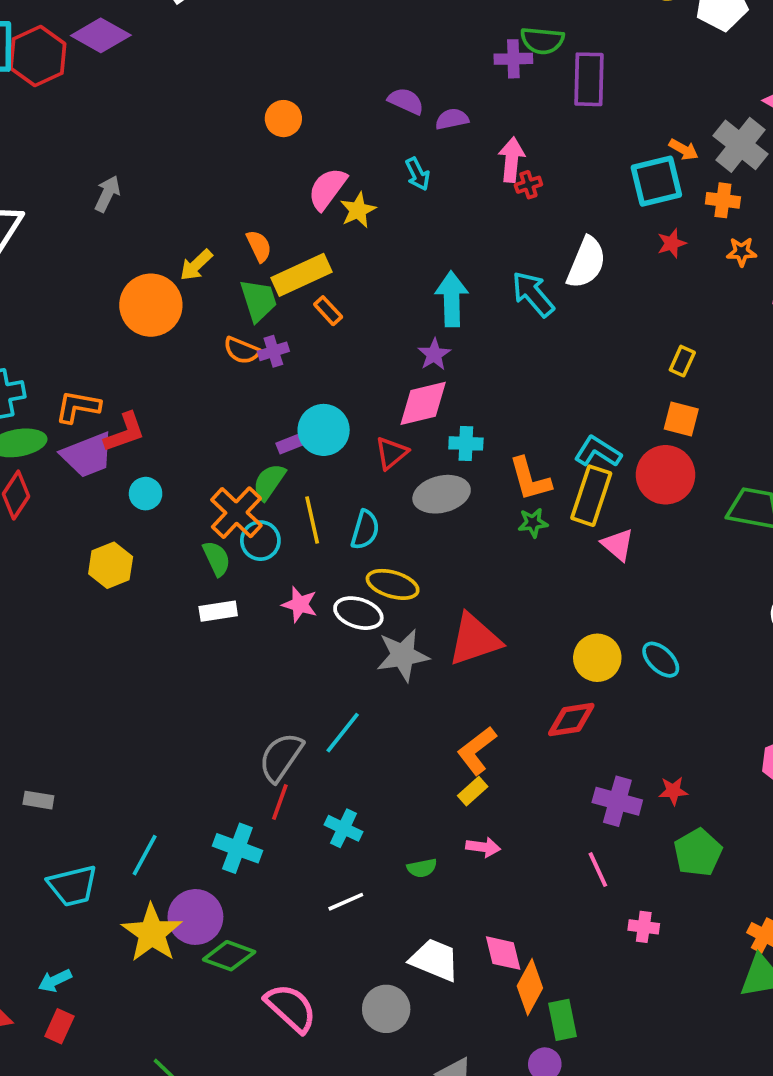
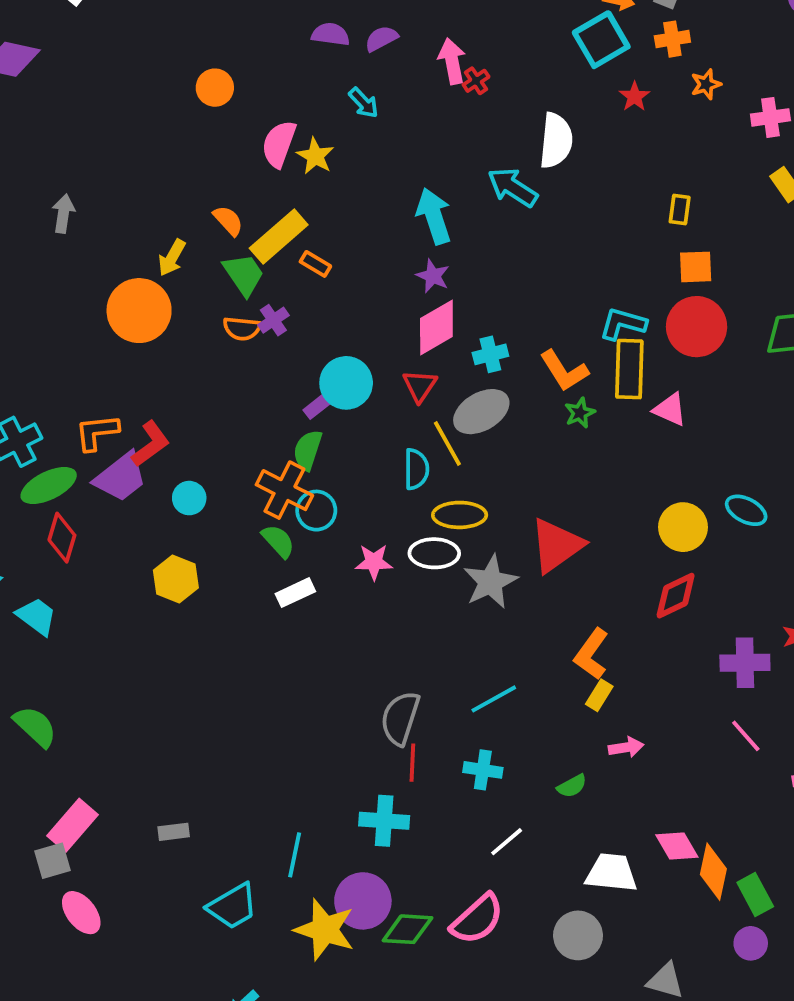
yellow line: (312, 520) -> (447, 443), moved
cyan line: (343, 733) -> (494, 699), moved, turned 39
pink semicircle: (291, 1008) -> (477, 919), moved, turned 112

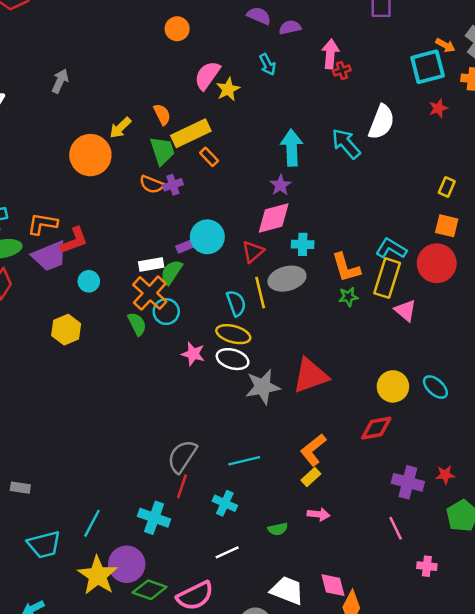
cyan semicircle: (416, 469) -> (236, 303), turned -35
yellow ellipse: (460, 515) -> (233, 334), moved
white rectangle: (295, 593) -> (151, 264), moved

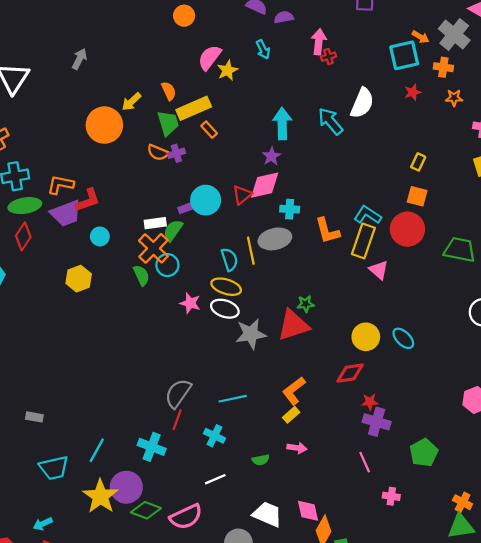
red triangle: (253, 252) -> (242, 195), moved
green star: (348, 297) -> (306, 304), moved
red star: (445, 475) -> (370, 402), moved

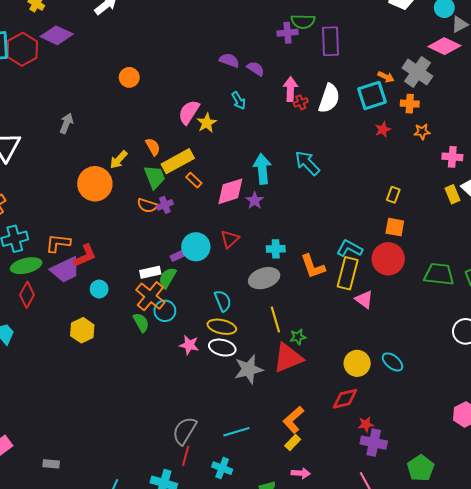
orange circle: (184, 16) -> (129, 77), moved
purple semicircle: (284, 17) -> (256, 69), turned 48
white semicircle: (362, 103) -> (329, 98), moved
pink diamond: (265, 185) -> (230, 191), moved
yellow line: (251, 251) -> (275, 320), moved

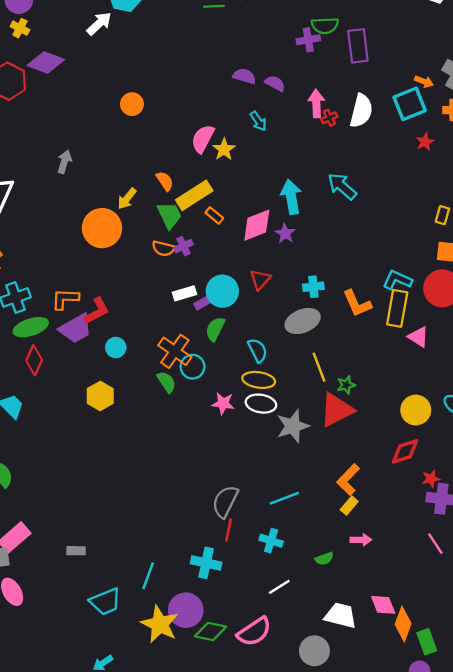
white rectangle: (150, 272) -> (185, 293), moved
green semicircle: (167, 278) -> (215, 329), moved

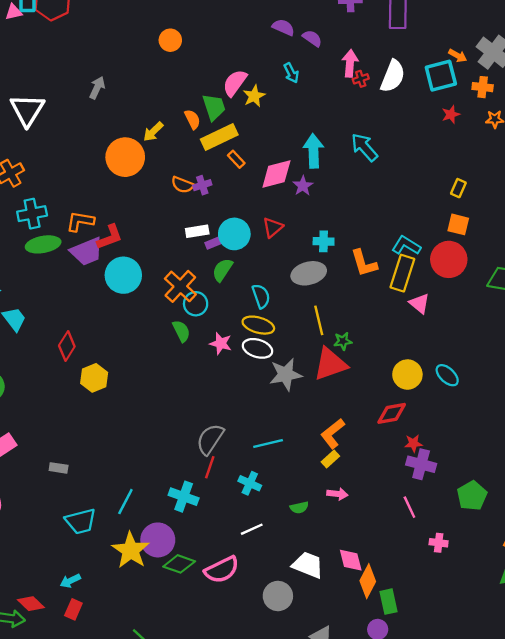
green trapezoid: (169, 215) -> (214, 107), moved
cyan circle: (116, 348) -> (123, 275), size x1.8
red diamond: (34, 360) -> (67, 346), moved
green semicircle: (166, 382) -> (181, 331), moved
yellow hexagon: (100, 396) -> (94, 378), moved

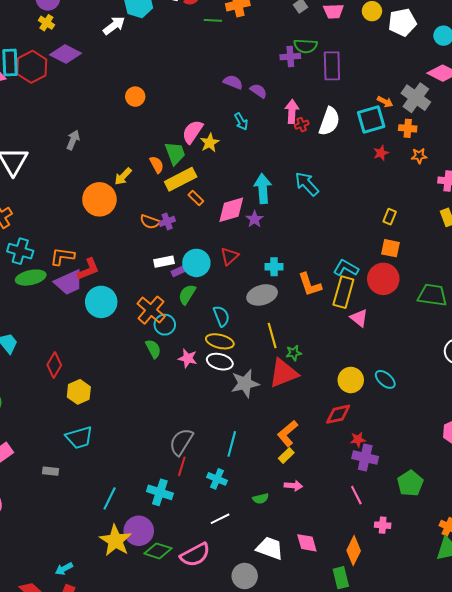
cyan cross: (32, 214) -> (20, 251), turned 30
cyan line: (268, 444) -> (232, 444), turned -60
cyan trapezoid: (81, 521) -> (79, 438), moved
orange diamond: (368, 581) -> (354, 551), moved

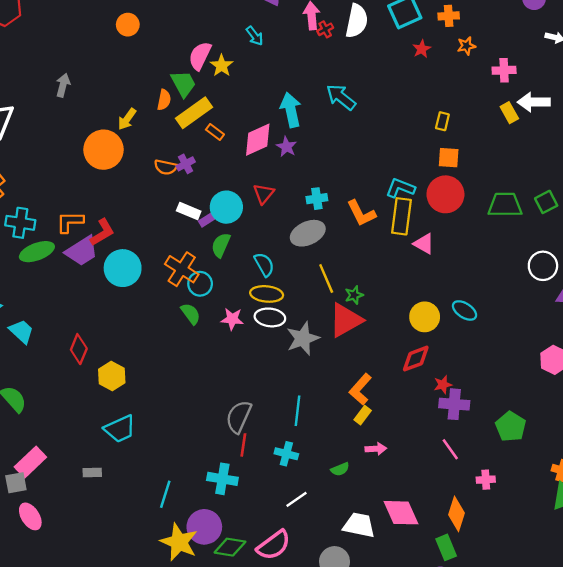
orange semicircle: (157, 165) -> (164, 100), turned 48
white rectangle: (164, 262) -> (189, 211), turned 42
pink diamond: (307, 543) -> (401, 513), size x1.4

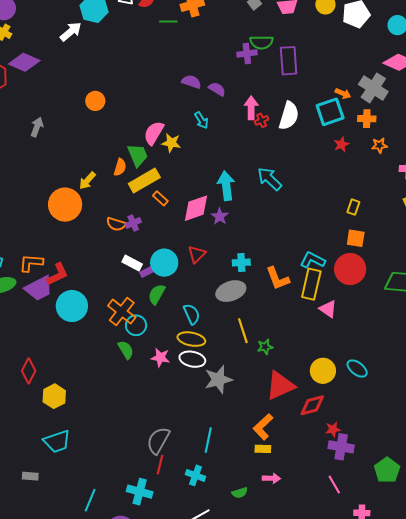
yellow star: (222, 66) -> (171, 143), turned -30
gray arrow: (63, 85) -> (37, 127), moved
red triangle: (346, 320) -> (280, 386), moved
yellow rectangle: (363, 415) -> (263, 449), turned 49

